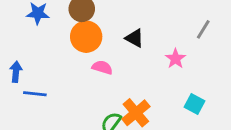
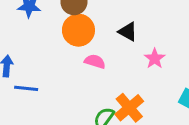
pink star: (175, 59) -> (155, 59), moved

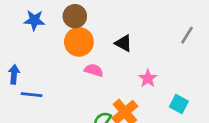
pink star: (155, 59) -> (148, 78), moved

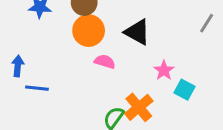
black triangle: (123, 43) -> (137, 32), size x1.4
cyan square: (179, 104) -> (185, 90), moved

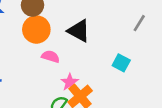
pink star: (164, 70) -> (70, 82), moved
cyan square: (185, 90) -> (121, 63), moved

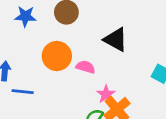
orange circle: (36, 29) -> (57, 56), moved

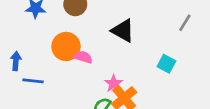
pink semicircle: (86, 67) -> (83, 57), moved

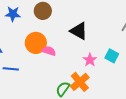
pink star: (114, 83) -> (90, 60), moved

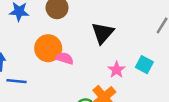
black triangle: (79, 31) -> (103, 33), turned 42

